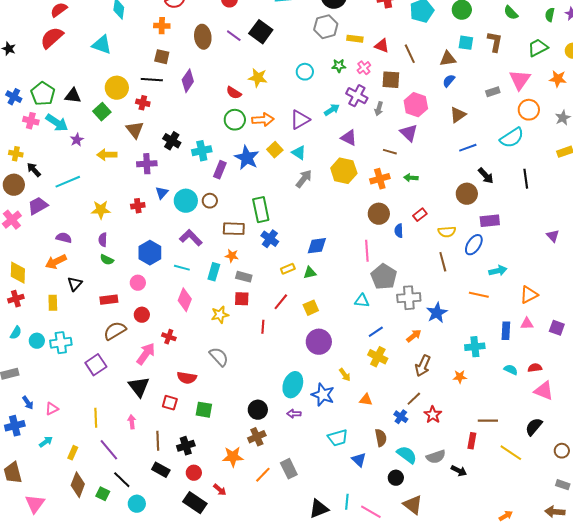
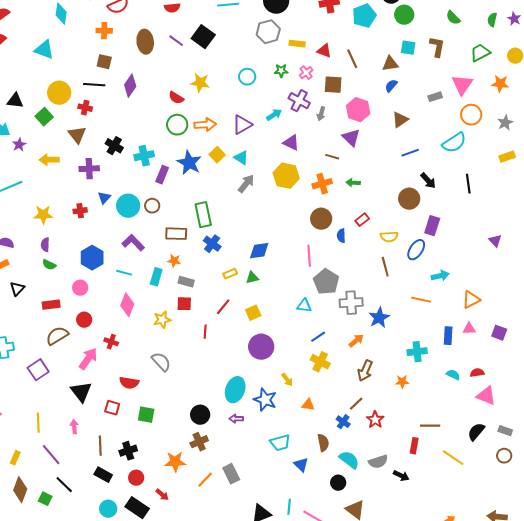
purple rectangle: (490, 221) -> (432, 226), turned -66
gray rectangle: (563, 485) -> (505, 431), moved
cyan circle: (137, 504) -> (108, 509), moved

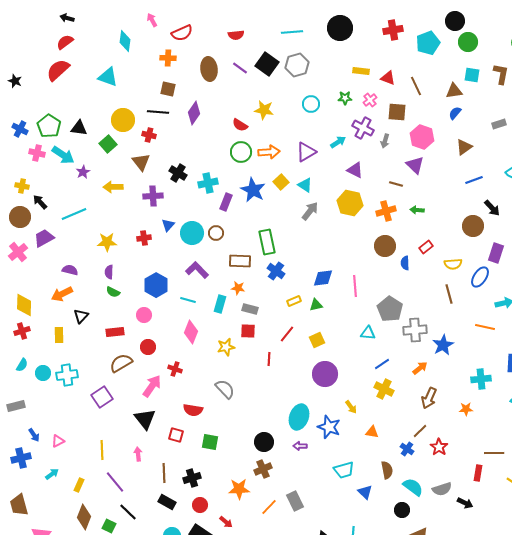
gray hexagon: (268, 32) -> (297, 65), moved
pink line: (309, 256) -> (355, 286), moved

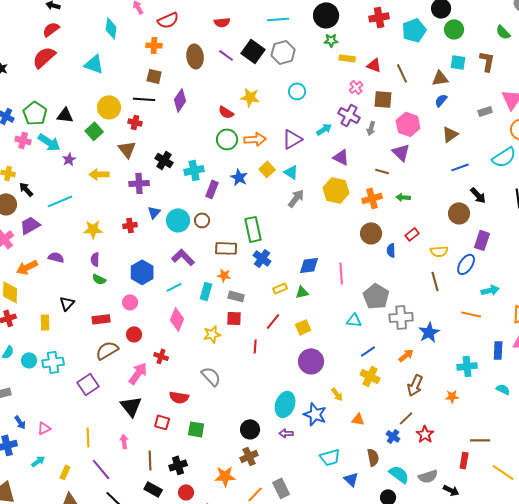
green star: (345, 98) -> (331, 40), moved
blue star: (253, 190) -> (239, 177), size x0.7
orange arrow: (62, 294) -> (27, 267), moved
cyan line: (188, 300) -> (174, 287), turned -42

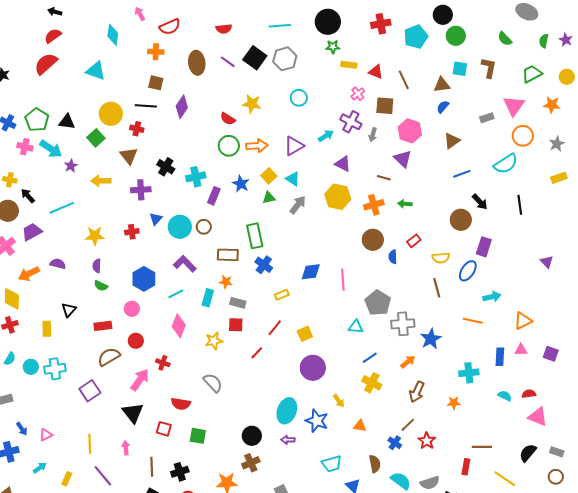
green triangle: (302, 292) -> (269, 198), moved
red line: (255, 346) -> (257, 353), turned 40

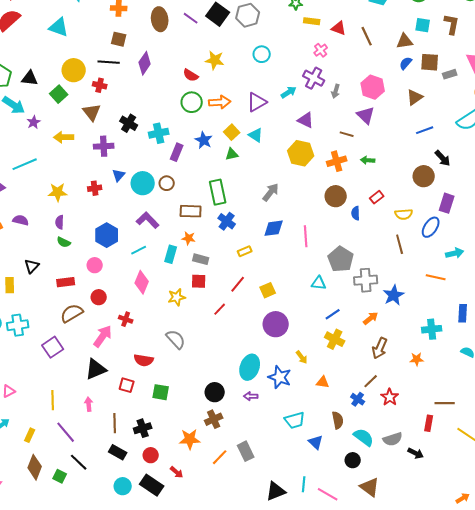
brown square: (385, 106) -> (430, 62), moved
gray arrow: (298, 205) -> (271, 192), moved
black triangle: (133, 413) -> (96, 369), turned 45

